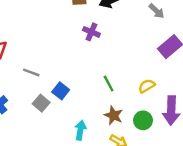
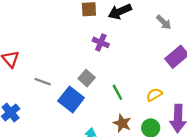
blue square: (61, 91) -> (71, 99), size x1.5
gray square: (41, 103) -> (87, 78), moved

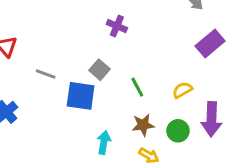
blue square: (71, 99) -> (81, 96), turned -30
brown star: (122, 123) -> (143, 125), turned -30

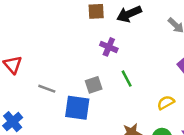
gray square: (99, 70) -> (94, 85), turned 30
green line: (137, 87) -> (127, 79), moved

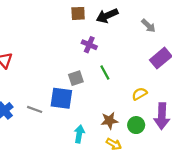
gray line: (47, 89) -> (35, 109), moved

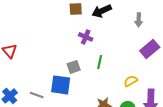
gray arrow: (148, 26) -> (139, 20), turned 48
green line: (105, 73) -> (100, 62), turned 40

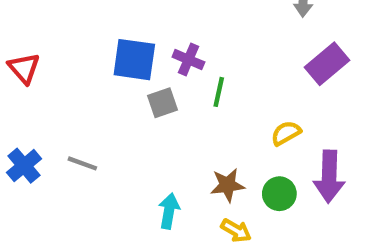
purple cross: (86, 37) -> (188, 60), moved
blue square: (61, 85) -> (134, 60), moved

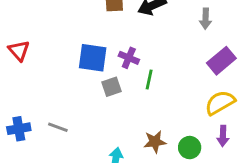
red triangle: (24, 68) -> (19, 51), moved
yellow semicircle: (286, 133) -> (220, 103), moved, size x1.5
blue cross: (24, 166) -> (19, 129), turned 30
purple arrow: (329, 176) -> (223, 136), size x0.6

